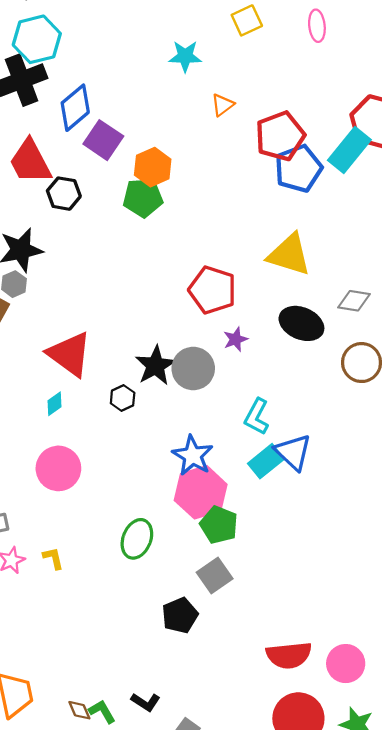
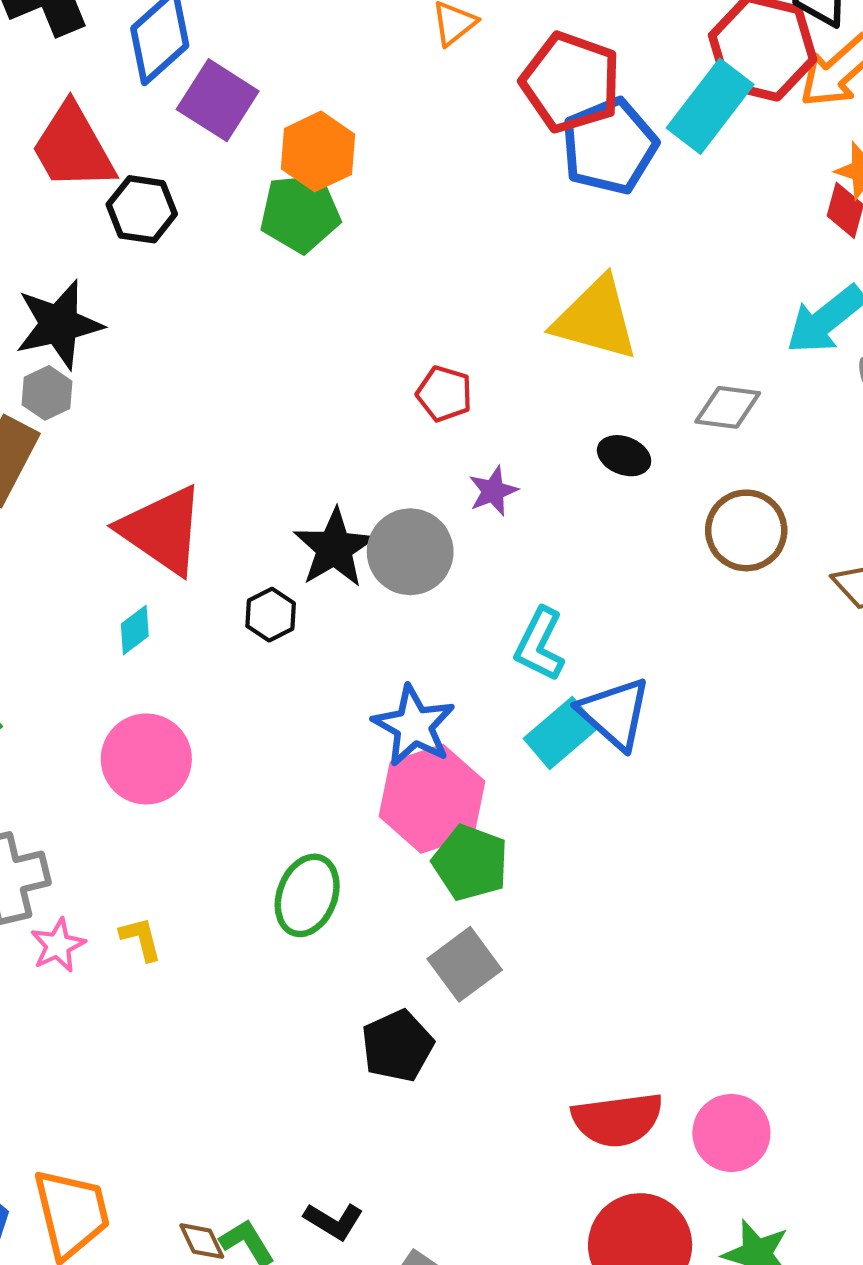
red pentagon: (280, 136) -> (571, 82), turned -30
red pentagon: (212, 290) -> (444, 394), size x0.6
black ellipse: (301, 323) -> (624, 456), size x0.6

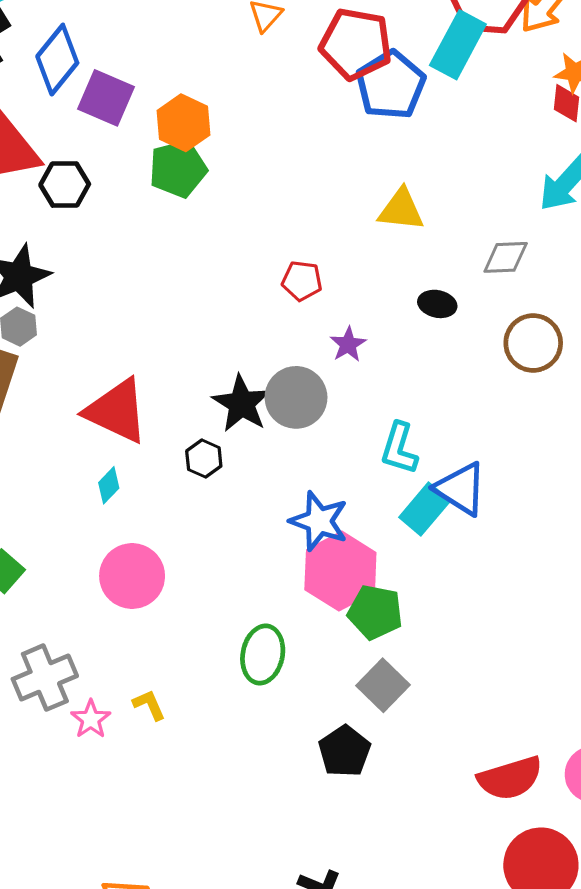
yellow triangle: (596, 319) -> (401, 210), size x0.7

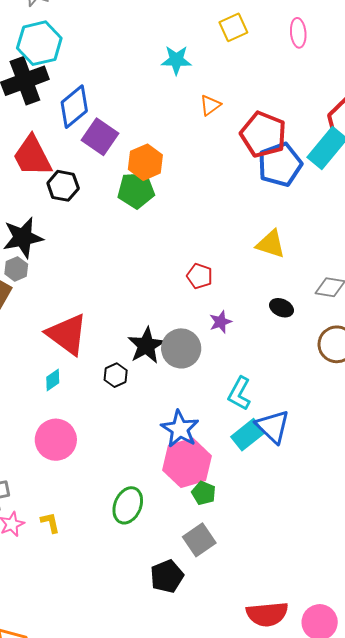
green pentagon: (375, 612) -> (204, 493), size x0.7

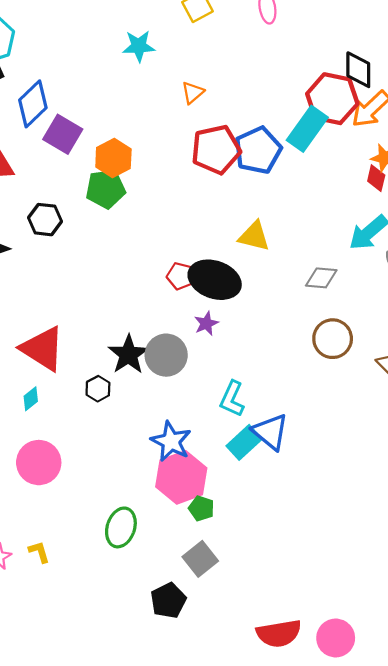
orange triangle: (210, 105) -> (193, 93), moved
red pentagon: (263, 135) -> (216, 150), moved, turned -30
black hexagon: (63, 186) -> (45, 220), moved
black ellipse: (281, 308) -> (215, 280), moved, size x2.0

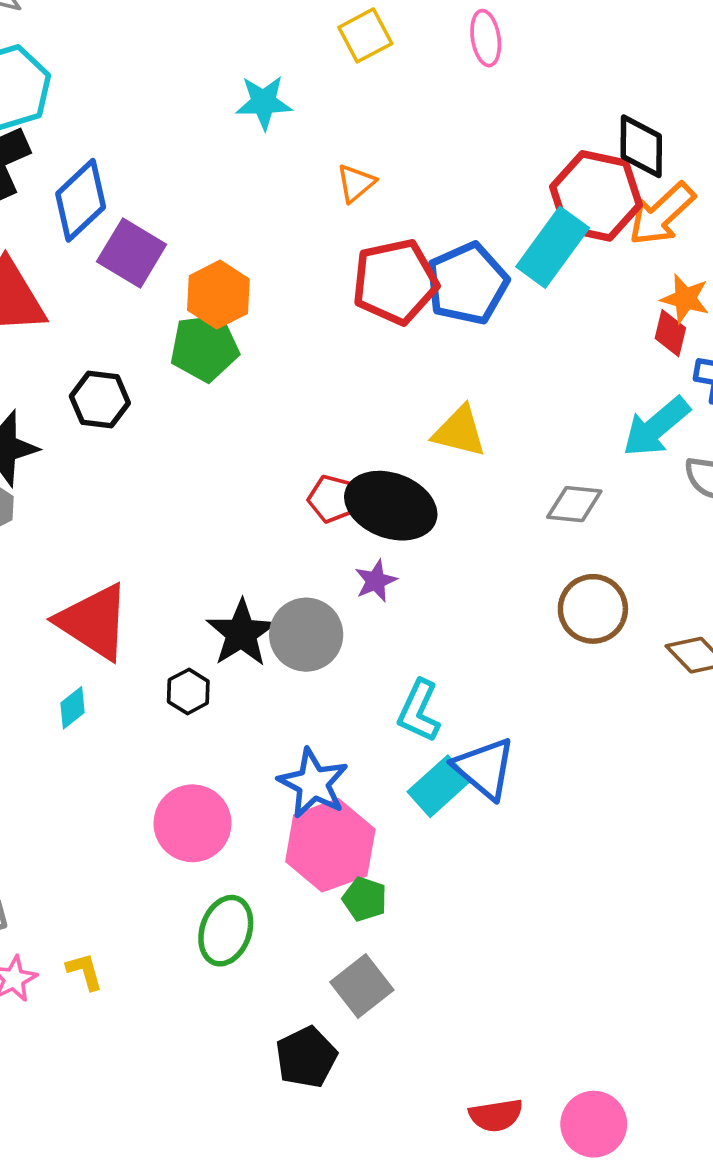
pink circle: (39, 463) -> (192, 823), moved
red semicircle: (279, 633) -> (496, 1115), size x0.7

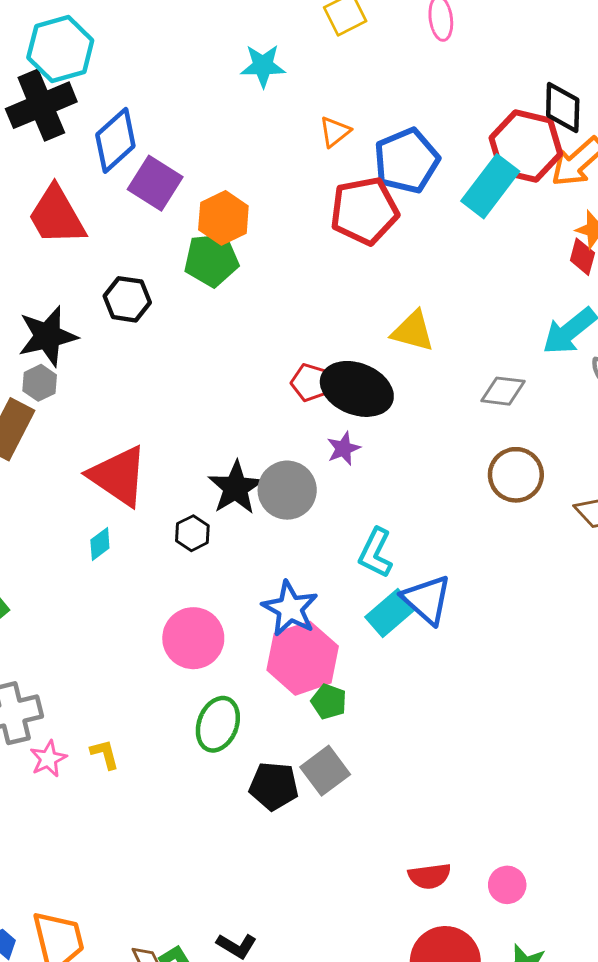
blue pentagon: (467, 284) -> (406, 161), moved
black pentagon: (306, 1057) -> (274, 786), moved, turned 30
pink circle: (594, 1124) -> (507, 885), size x0.7

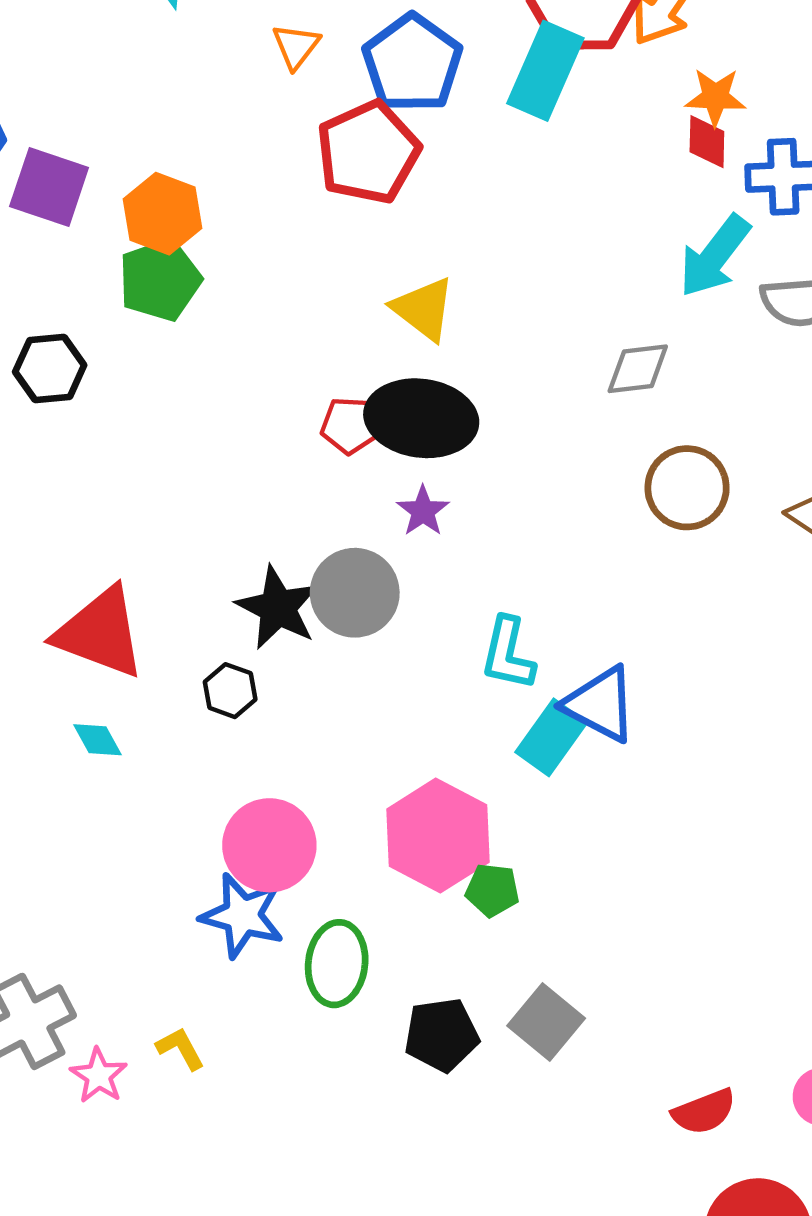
yellow triangle: (413, 331) -> (424, 309), moved, turned 36
cyan diamond: (100, 544) -> (97, 740), turned -68
blue star: (290, 609) -> (242, 916), moved
gray square: (325, 771) -> (546, 1022), moved

